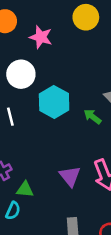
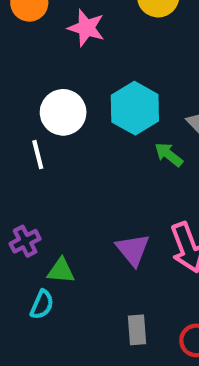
white circle: (21, 74) -> (63, 112), moved
cyan hexagon: (54, 102) -> (135, 108), moved

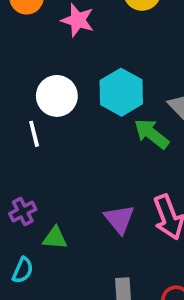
green arrow: (169, 155) -> (152, 134), size x1.4
cyan semicircle: (42, 305) -> (23, 270), moved

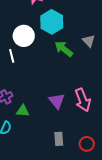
cyan hexagon: (121, 92) -> (52, 22), moved
green arrow: (152, 134) -> (64, 49), moved

